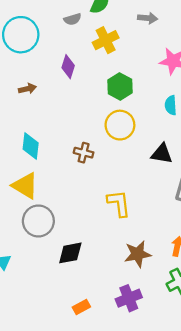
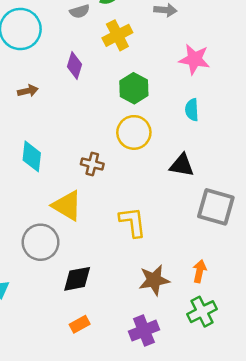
yellow triangle: (25, 186) -> (67, 206), moved
orange rectangle: (81, 307) -> (80, 324), moved

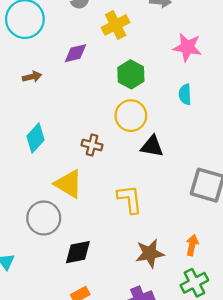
purple diamond: (75, 66) -> (76, 53), turned 60
cyan diamond: (32, 156) -> (35, 138), turned 36
black triangle: (182, 165) -> (152, 146), moved

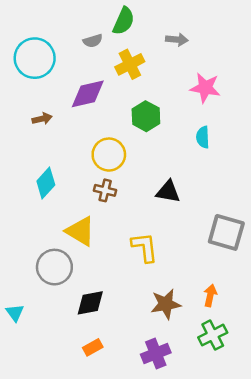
purple diamond: (76, 53) -> (88, 94), size x1.4
yellow circle: (131, 116) -> (109, 155), moved

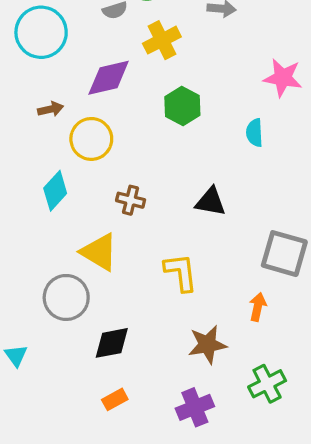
pink star: (205, 88) -> (283, 78), moved
yellow circle: (109, 155) -> (91, 139), moved
orange arrow: (210, 295) -> (258, 307), moved

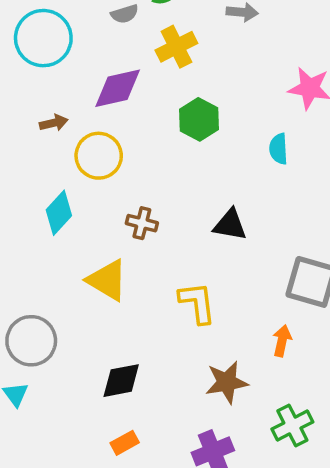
gray circle: (66, 297) -> (31, 341), moved

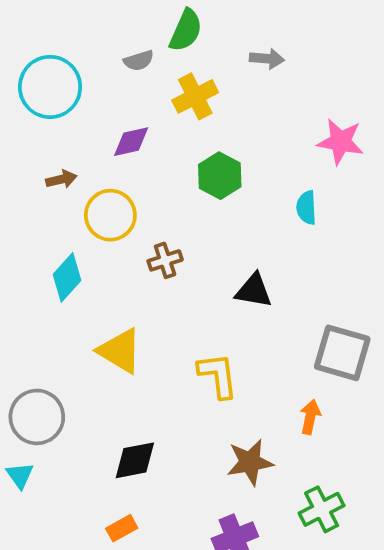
purple diamond: (118, 88) -> (131, 142), size x0.7
brown cross: (142, 223) -> (165, 260), moved, turned -32
orange rectangle: (125, 443) -> (122, 528), moved

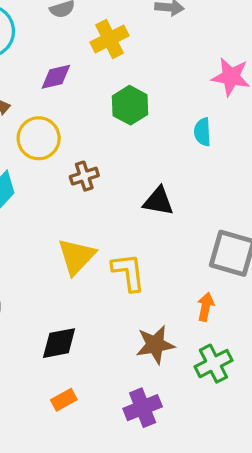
yellow triangle: (120, 351) -> (76, 256), moved, turned 42
green cross: (322, 509) -> (213, 364), moved
orange rectangle: (122, 528) -> (64, 400), moved

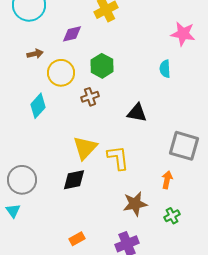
green hexagon: (130, 105) -> (102, 66), moved
black diamond: (59, 343) -> (74, 180), moved
green cross: (213, 364) -> (172, 216), size x0.7

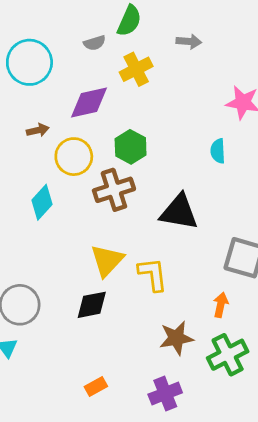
purple diamond: (72, 34) -> (89, 102), size x1.4
brown cross: (90, 97) -> (114, 190), size x1.6
black triangle: (137, 113) -> (179, 212), size x1.4
green cross: (172, 216) -> (228, 355), size x1.8

